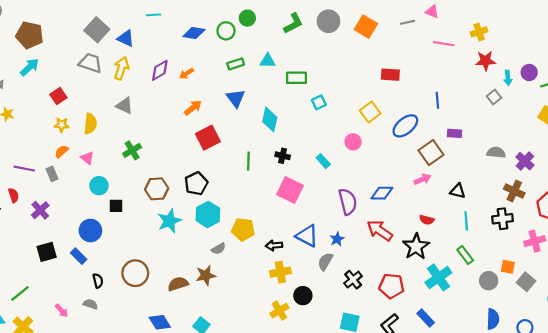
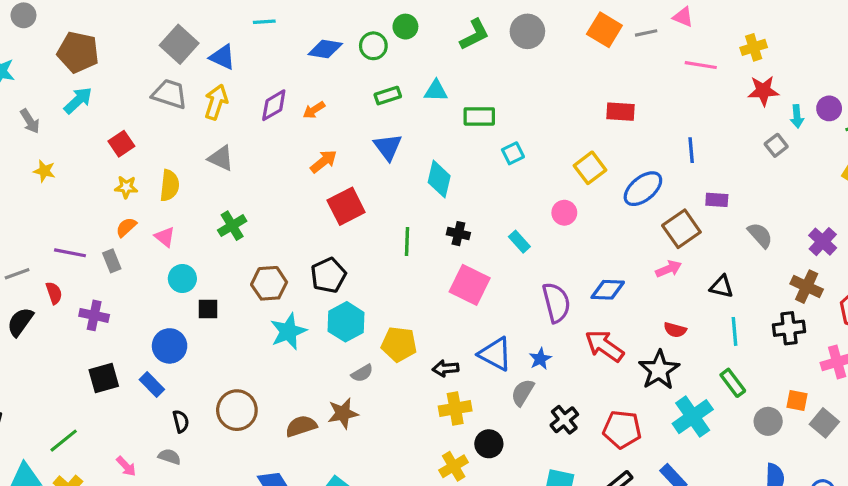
orange square: (366, 27) -> (604, 30), moved
gray semicircle: (496, 153) -> (760, 235), moved, turned 42
purple cross: (40, 210) -> (94, 315), turned -36

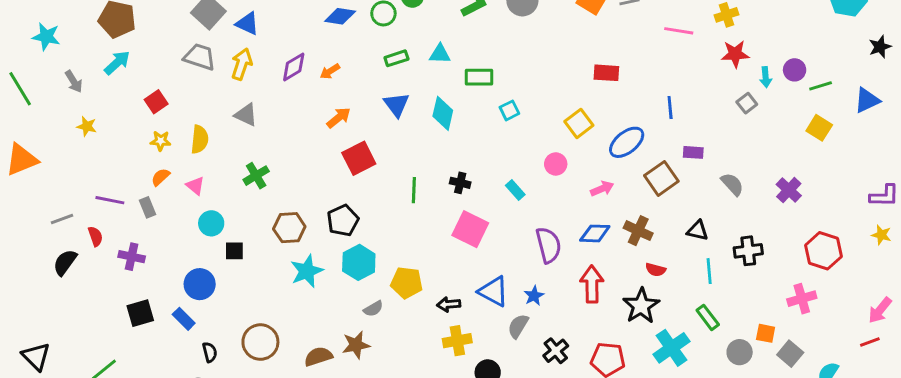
cyan diamond: (439, 179) -> (443, 113), moved
pink arrow: (669, 269) -> (602, 189), moved
brown cross: (807, 287) -> (638, 231), moved
black cross: (789, 328) -> (748, 251), moved
red arrow: (604, 346) -> (592, 284), turned 54

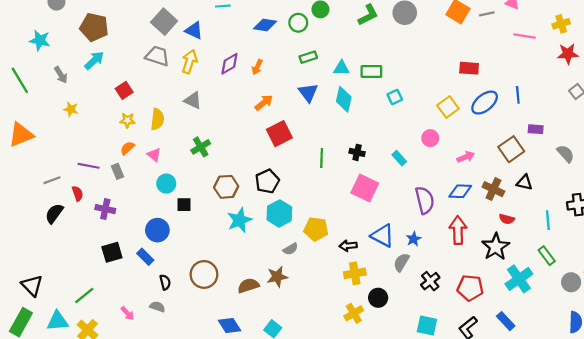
cyan triangle: (440, 54) -> (341, 68), moved
orange arrow: (330, 71) -> (257, 67), turned -32
blue ellipse: (627, 142) -> (485, 103), moved
black triangle: (698, 231) -> (525, 182), moved

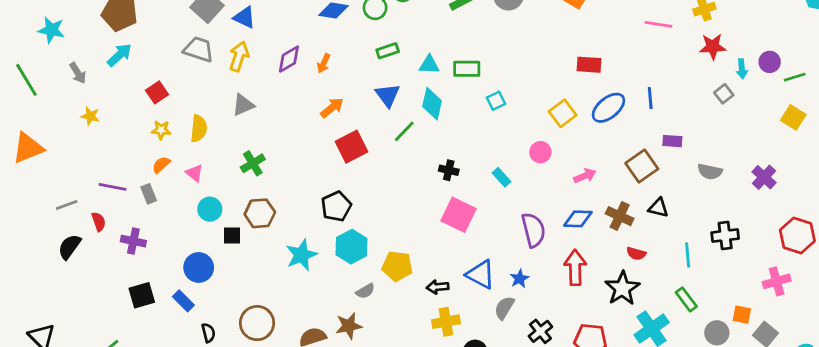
gray triangle: (193, 100) -> (243, 105), turned -48
gray semicircle: (566, 154) -> (710, 172), turned 144
green line: (322, 158) -> (404, 131), moved, turned 42
brown hexagon: (226, 187) -> (260, 213), moved

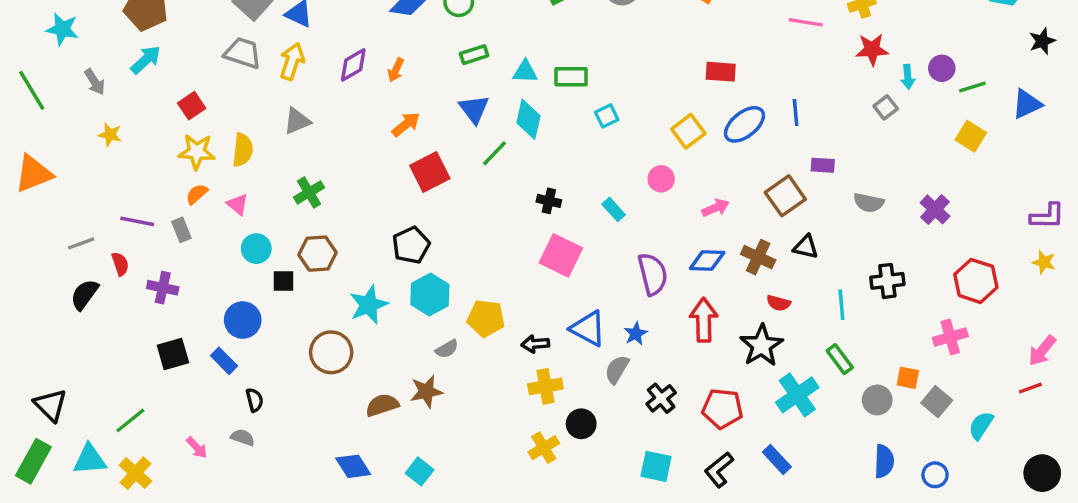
yellow star: (161, 130) -> (197, 152), size x1.5
brown circle: (257, 323) -> (331, 352), moved

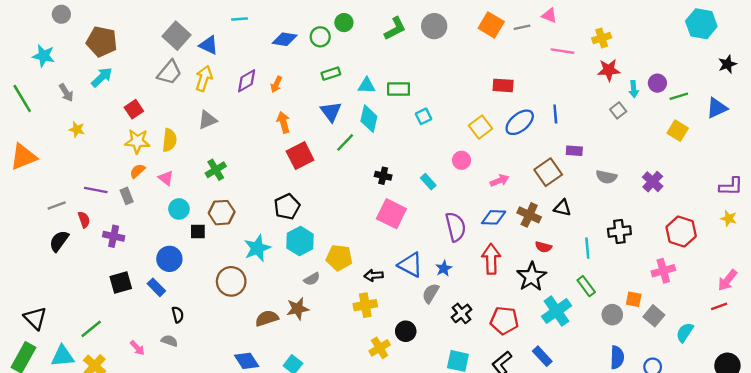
gray trapezoid: (243, 53) -> (169, 72), turned 112
orange arrow: (406, 124) -> (283, 122), turned -66
yellow cross: (545, 386) -> (365, 305), moved

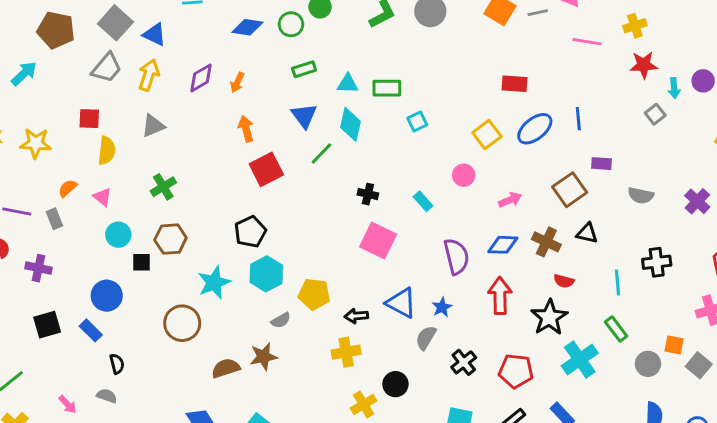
brown pentagon: (102, 42) -> (56, 30), moved
red square: (134, 109) -> (89, 119), moved, turned 36
yellow star: (137, 141) -> (36, 143), moved

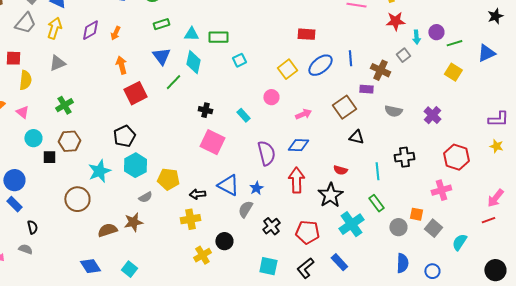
brown cross: (546, 242) -> (380, 70), moved
blue circle: (107, 296) -> (14, 180), moved

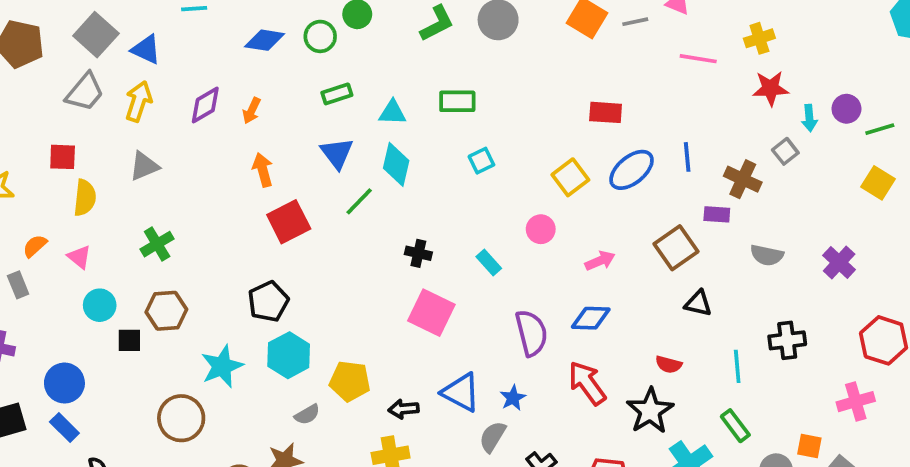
green rectangle: (218, 37) -> (457, 101), moved
red arrow: (296, 180) -> (587, 383), turned -35

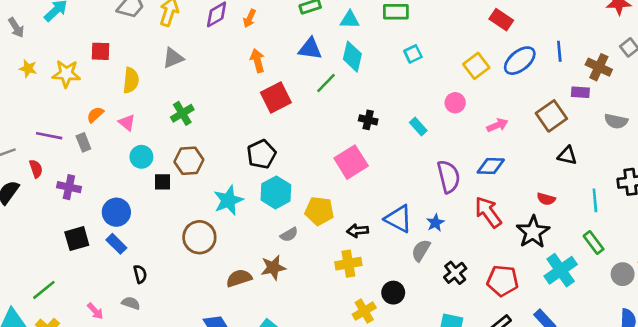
red rectangle: (606, 112) -> (501, 20), turned 30
blue triangle: (337, 153) -> (310, 49), turned -45
red square: (63, 157) -> (101, 51), moved
pink square: (431, 313) -> (351, 162), moved, turned 32

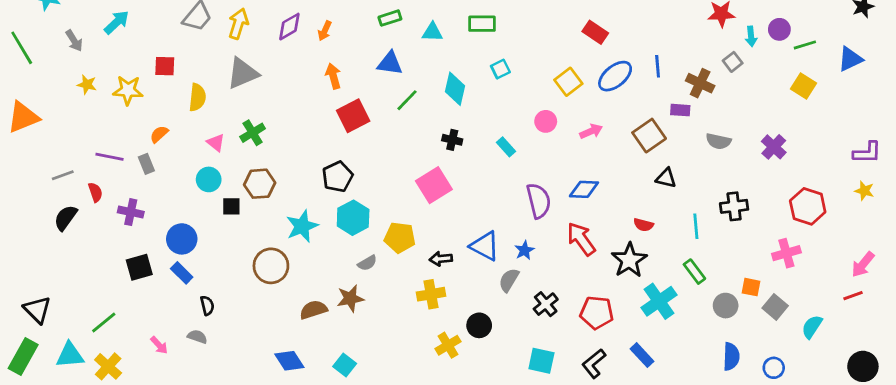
cyan diamond: (352, 57) -> (455, 89), moved
gray triangle: (173, 58) -> (243, 73), size x1.4
pink triangle: (127, 123) -> (216, 143), moved
pink arrow: (497, 125) -> (591, 131), moved

